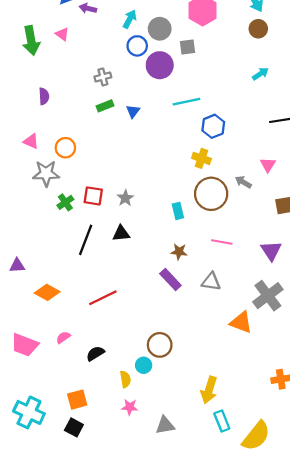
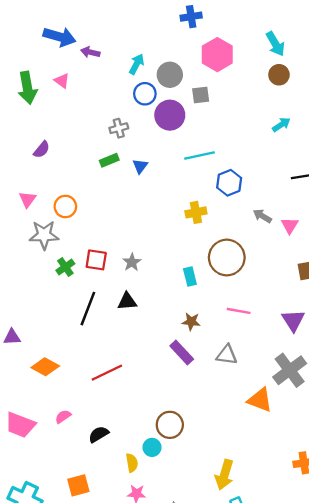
gray cross: (103, 77) -> (119, 128), moved
purple semicircle: (44, 96) -> (42, 150), turned 42
pink triangle: (31, 141) -> (27, 199), turned 42
yellow cross: (201, 158) -> (196, 212), moved, turned -30
gray arrow: (243, 182) -> (262, 216), moved

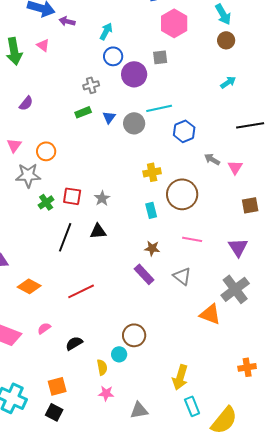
gray circle: (170, 75) -> (134, 123), moved
yellow cross: (196, 212) -> (152, 172), moved
gray triangle: (227, 355) -> (182, 276), turned 30

